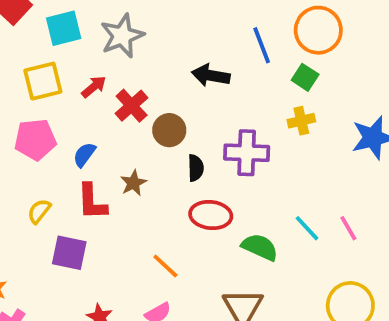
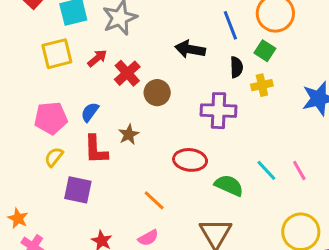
pink pentagon: (35, 140) -> (51, 118), moved
black semicircle: (196, 168) -> (236, 67), moved

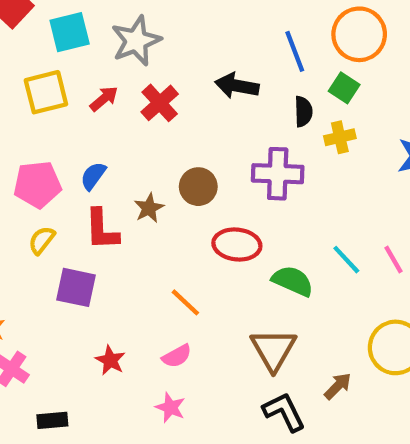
red cross: (127, 73) -> (160, 103), moved
brown circle: (157, 93) -> (198, 187), moved

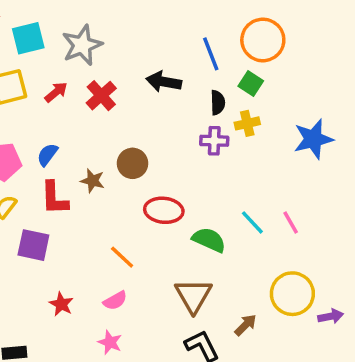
purple cross: (278, 174) -> (214, 141), moved, size x0.7
brown star: (149, 208) -> (93, 181), turned -30

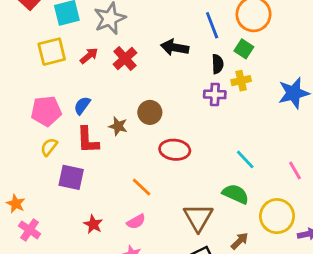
pink line: (291, 222) -> (295, 170), moved
green semicircle: (209, 240) -> (236, 194), moved

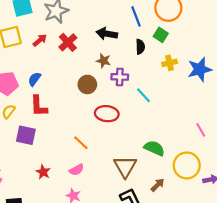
yellow cross: (241, 81) -> (169, 63), moved
purple cross: (215, 94) -> (120, 77), moved
brown star: (118, 126) -> (104, 61), moved
cyan line: (245, 159) -> (143, 95), moved

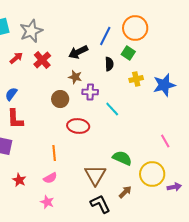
blue line: (136, 16) -> (105, 36), turned 48
black arrow: (107, 34) -> (78, 52), turned -36
orange line: (81, 143) -> (54, 153), turned 42

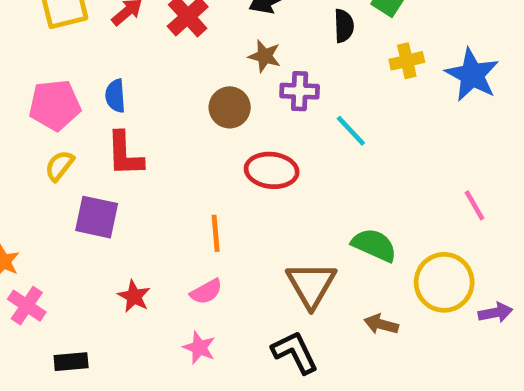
blue star: (164, 85) -> (472, 75), turned -30
blue semicircle: (11, 94) -> (115, 96), turned -40
brown arrow: (125, 192) -> (381, 324), turned -120
black L-shape: (100, 204) -> (295, 352), moved

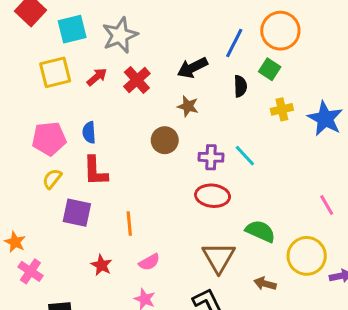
purple cross: (300, 91) -> (211, 157), moved
red ellipse: (272, 170) -> (213, 196), moved
orange line: (216, 233) -> (129, 224), moved

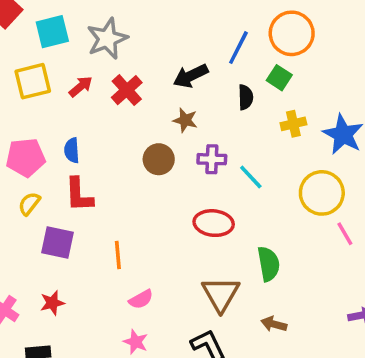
purple cross: (211, 157) -> (212, 159), moved
green semicircle: (260, 231) -> (269, 264), turned 56
yellow circle: (307, 256) -> (322, 193), moved
red star: (101, 265) -> (52, 303), moved, turned 30

